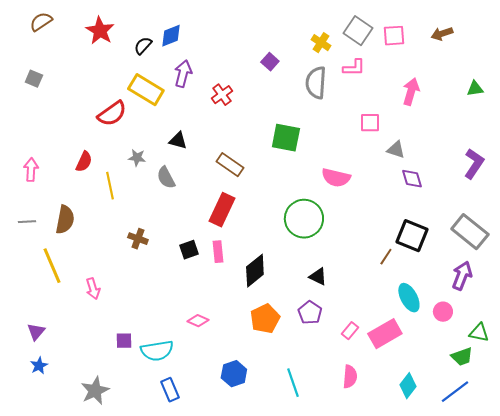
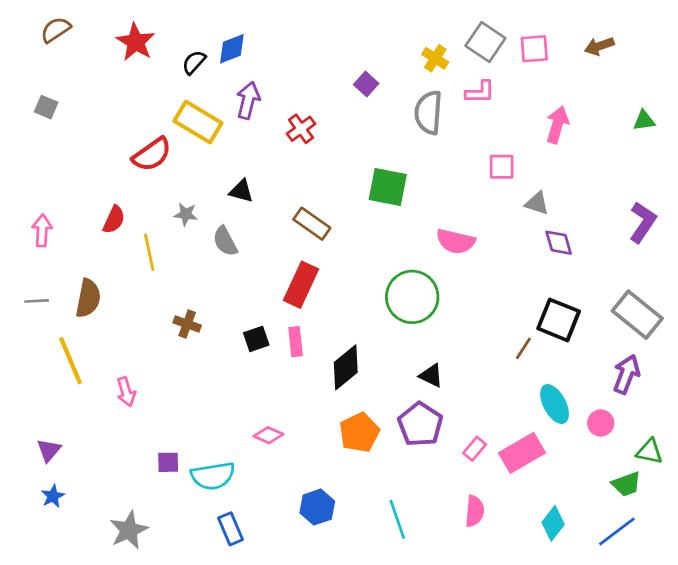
purple pentagon: (310, 313) -> (420, 424), size x1.4

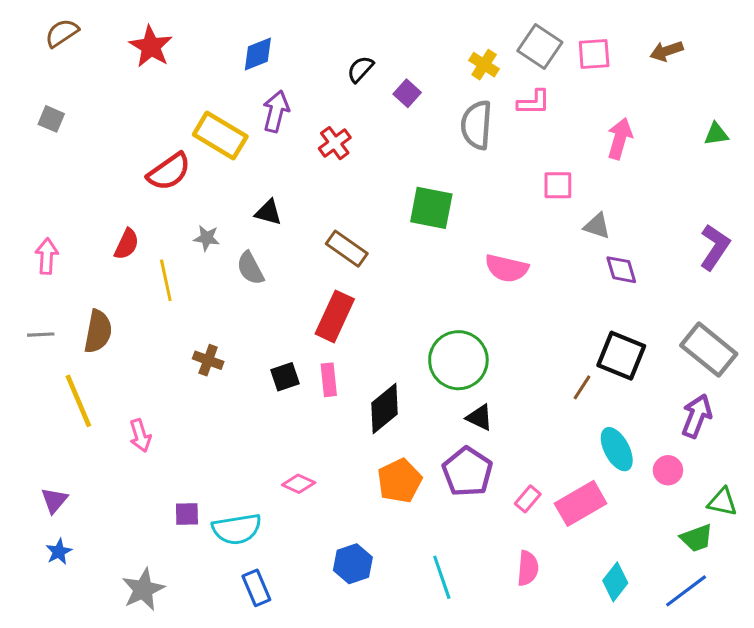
black semicircle: (194, 62) -> (360, 69), moved
green circle: (412, 297) -> (458, 360), moved

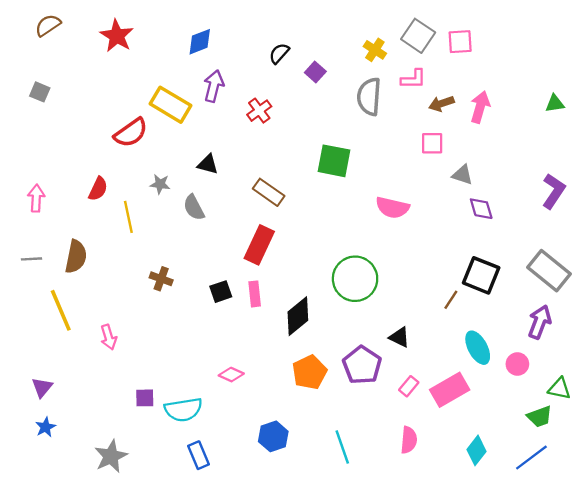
brown arrow: (666, 51) -> (441, 104), moved
black triangle: (480, 417) -> (399, 337), moved

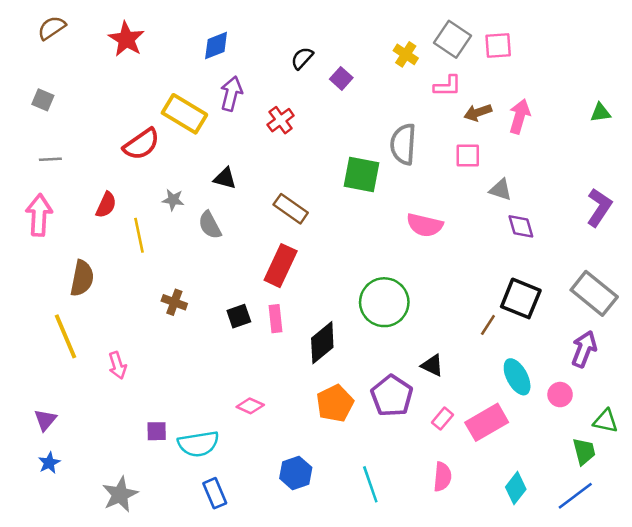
gray semicircle: (369, 97) -> (403, 144), moved
pink arrow: (36, 198) -> (39, 215), size x1.4
gray line: (32, 259) -> (50, 159), moved
green trapezoid: (540, 417) -> (584, 451), turned -84

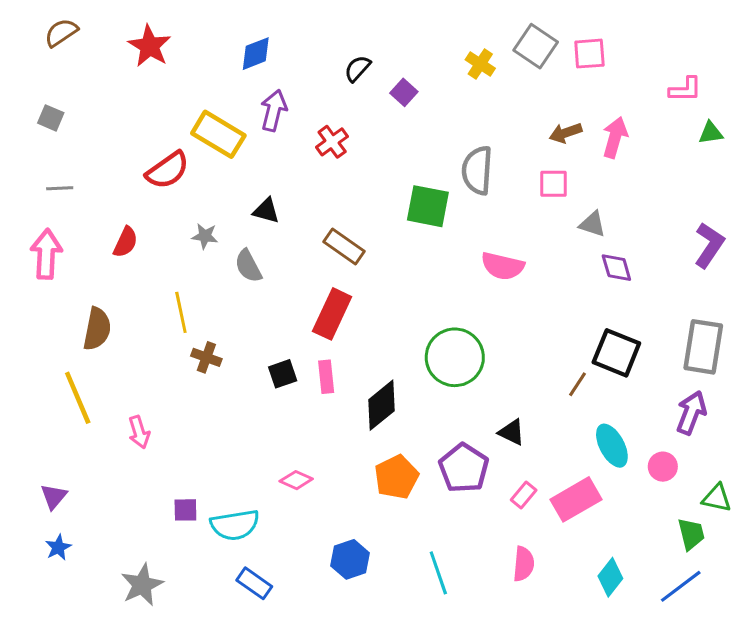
pink L-shape: (447, 86) -> (685, 89), moved
yellow line: (139, 235) -> (181, 312), moved
gray rectangle: (594, 293) -> (703, 347), turned 60
blue rectangle: (215, 493) -> (254, 583), turned -32

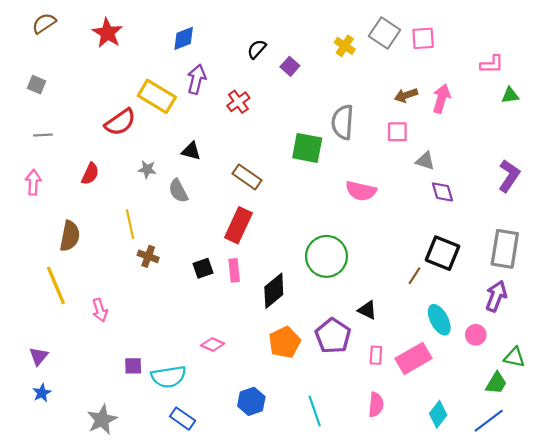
pink arrow: (46, 254) -> (33, 182), size x0.7
pink rectangle: (524, 495) -> (376, 355), turned -36
green trapezoid: (691, 534) -> (496, 383), turned 45

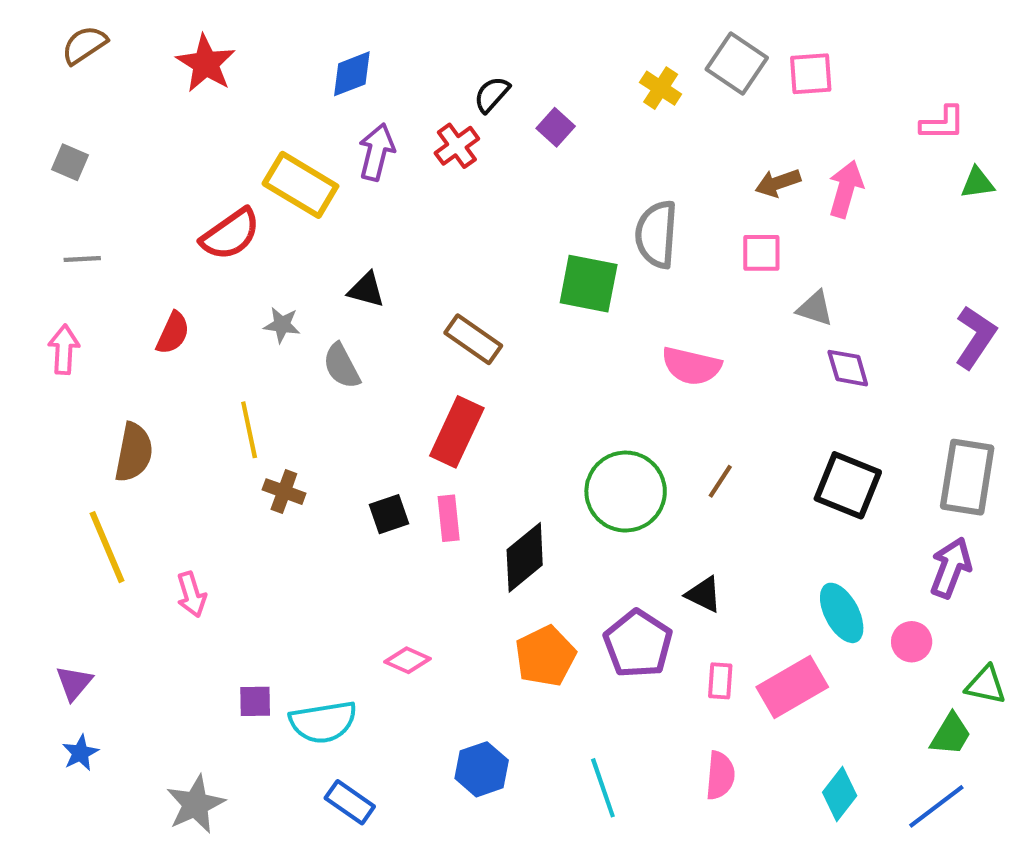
red cross: (238, 102) -> (457, 146), moved
brown line: (415, 276) -> (720, 481), moved

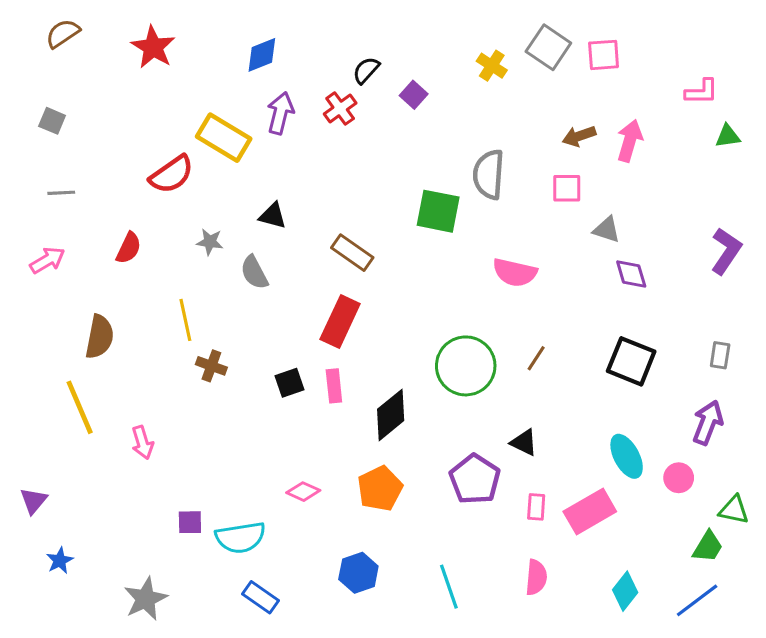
pink arrow: (64, 350) -> (47, 260), turned 56
gray rectangle: (967, 477) -> (720, 355), size x0.5
orange pentagon: (545, 656) -> (380, 488), moved
purple triangle: (74, 683) -> (34, 501), moved

